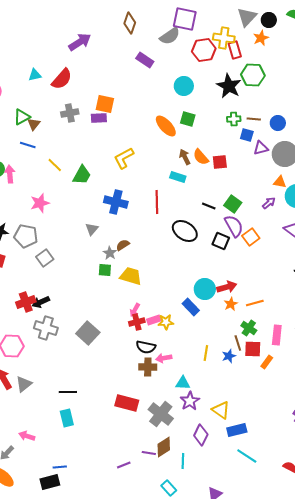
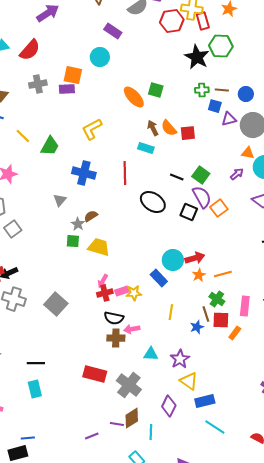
cyan circle: (184, 86) -> (100, 57), moved
yellow line: (206, 353) -> (171, 312), moved
purple star: (190, 401) -> (180, 359), moved

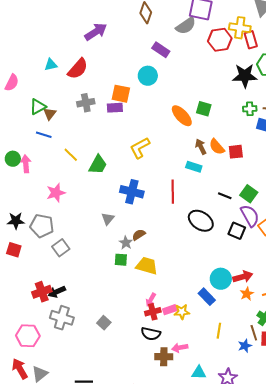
black star: (197, 57) -> (245, 76), turned -30
gray square: (56, 304) -> (104, 323), size x0.6
black semicircle: (114, 318) -> (151, 334), moved

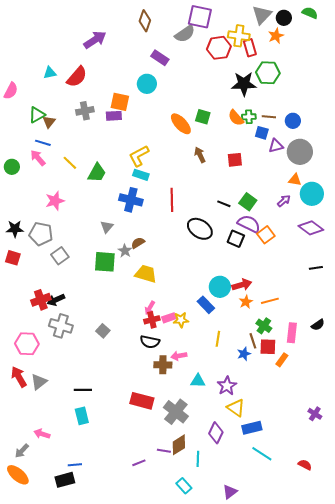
orange semicircle: (217, 147) -> (236, 118), moved
pink arrow: (26, 164) -> (38, 158), moved, turned -36
cyan rectangle: (194, 167) -> (141, 175), moved
purple semicircle: (250, 216) -> (249, 224), turned -35
green square: (121, 260) -> (105, 262), moved, size x1.6

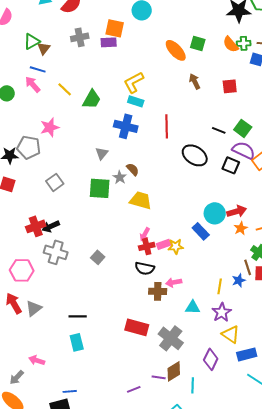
gray pentagon: (41, 234) -> (29, 147), moved
brown semicircle: (138, 243) -> (133, 169), turned 80
yellow line: (218, 339) -> (220, 286), moved

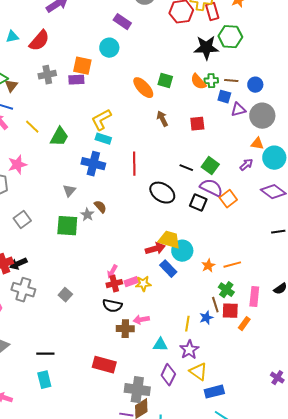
yellow trapezoid: (141, 200) -> (169, 240), moved
red arrow: (237, 211) -> (155, 249), moved
gray cross: (171, 338) -> (137, 390), moved, turned -30
purple diamond: (211, 359) -> (168, 375), moved

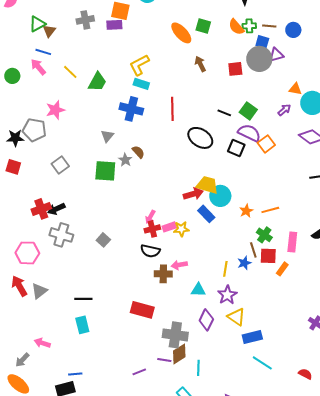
gray circle: (262, 116) -> (259, 59), moved

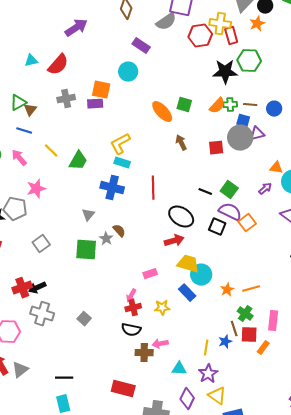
orange semicircle: (236, 27) -> (217, 106), turned -96
pink arrow: (38, 67) -> (19, 158), moved
red arrow: (193, 194) -> (174, 241), moved
pink rectangle: (169, 227) -> (150, 274), moved

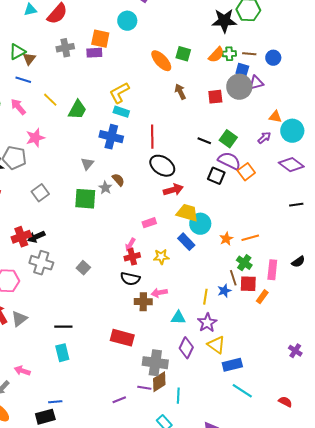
black ellipse: (181, 217) -> (162, 166), moved

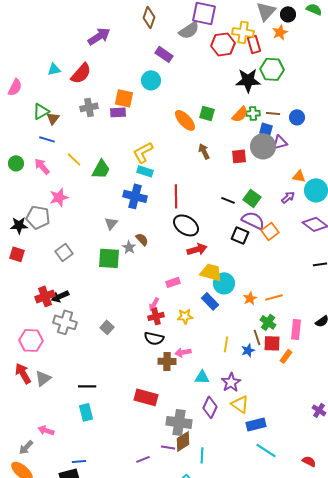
yellow line: (205, 297) -> (226, 344), moved

